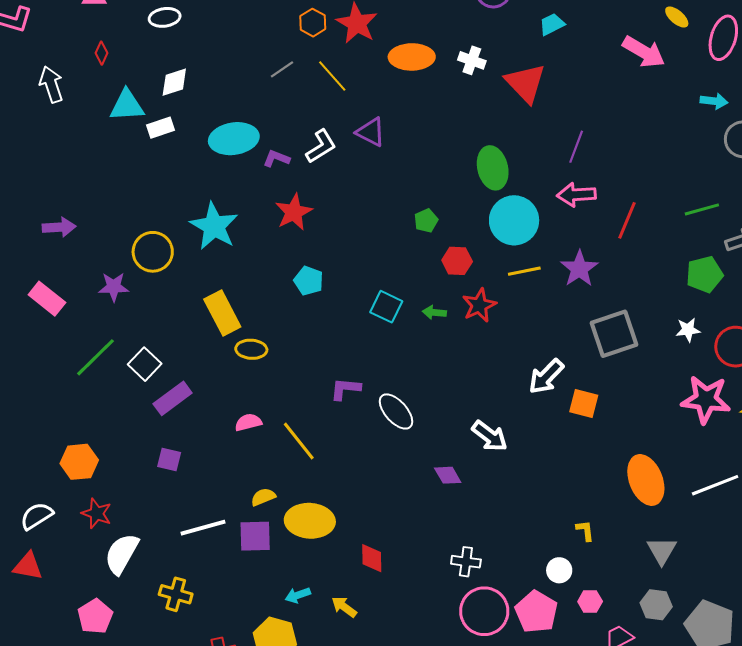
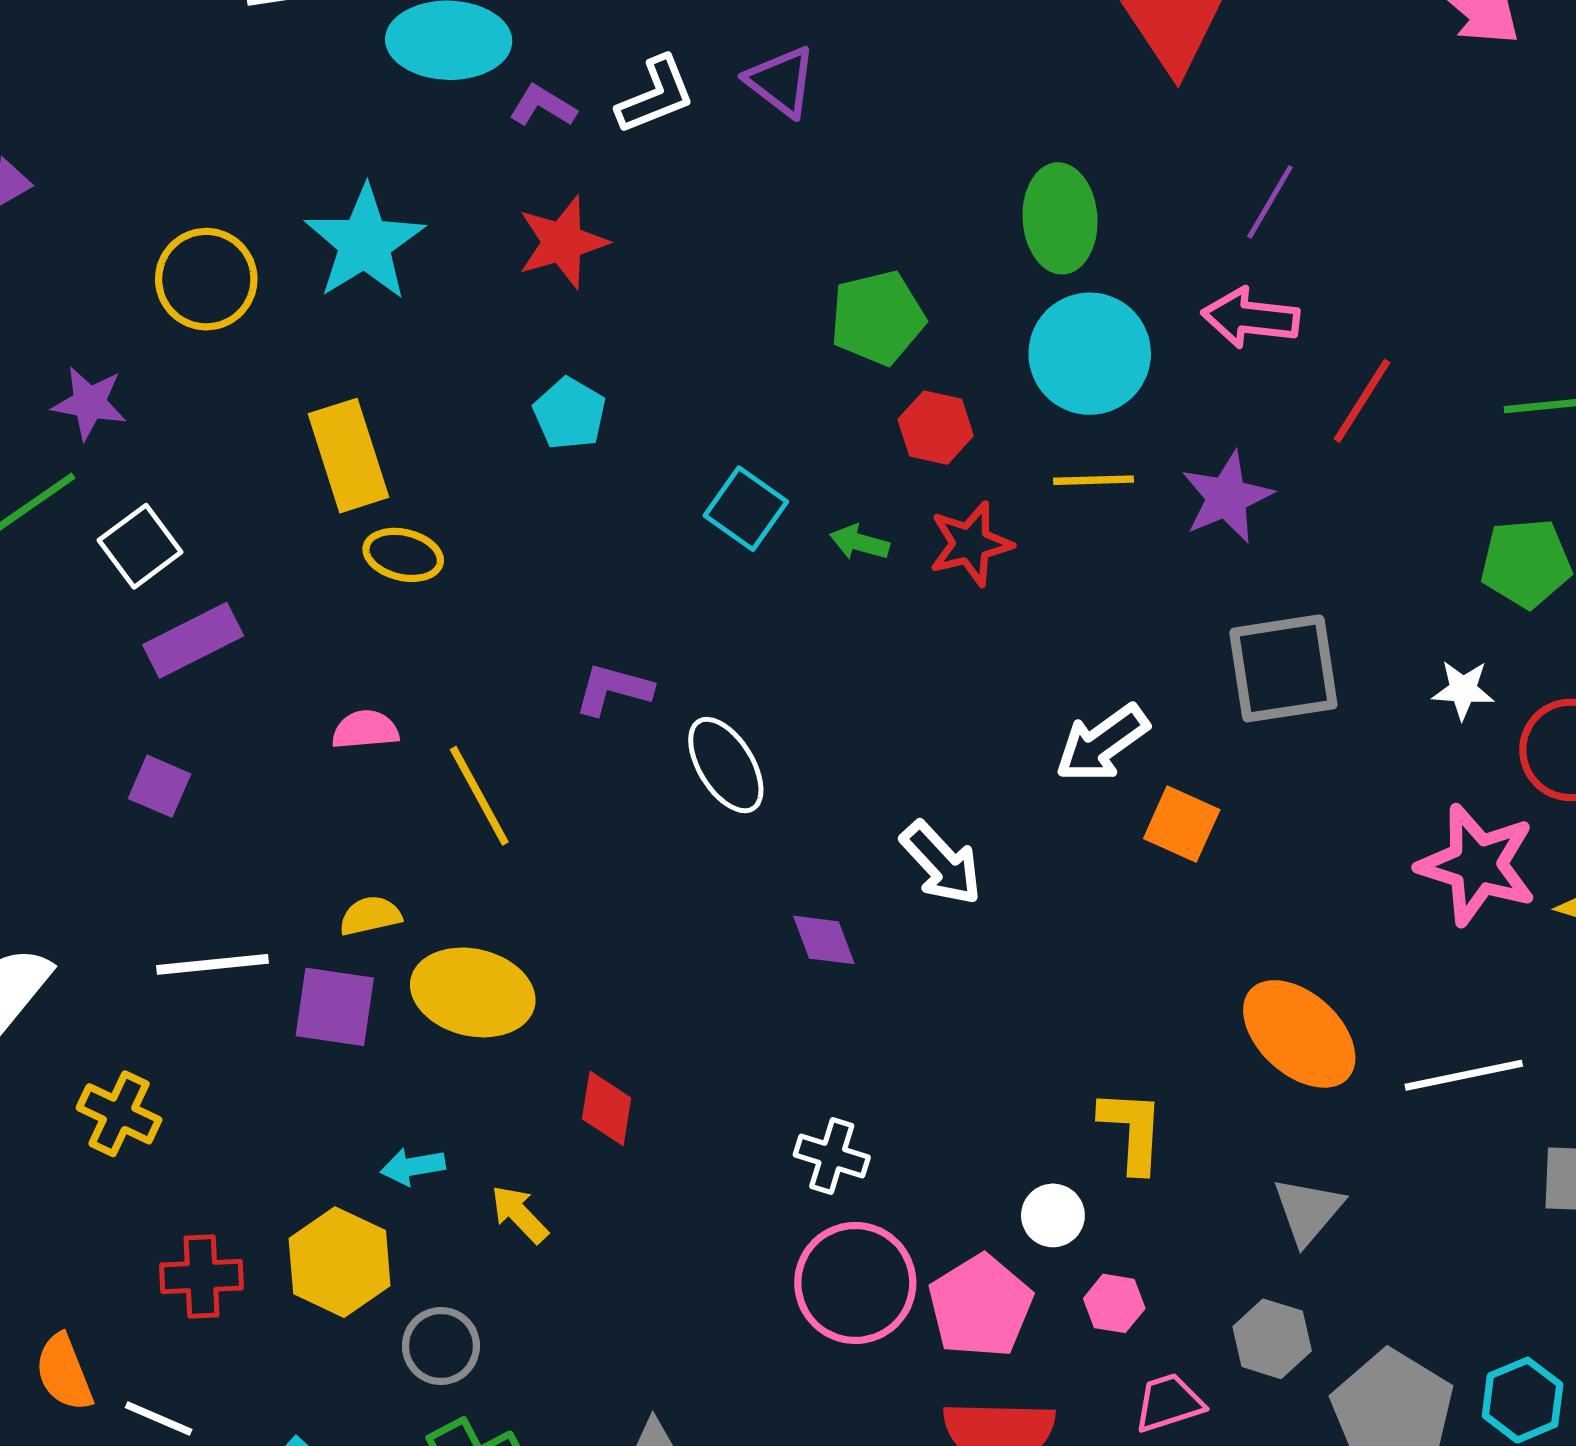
green pentagon: (426, 221) -> (878, 318), size x1.6
purple star: (114, 287) -> (89, 403), moved
orange ellipse: (646, 480) -> (1299, 1034), turned -36
yellow L-shape: (585, 531) -> (1132, 1131), size x1.6

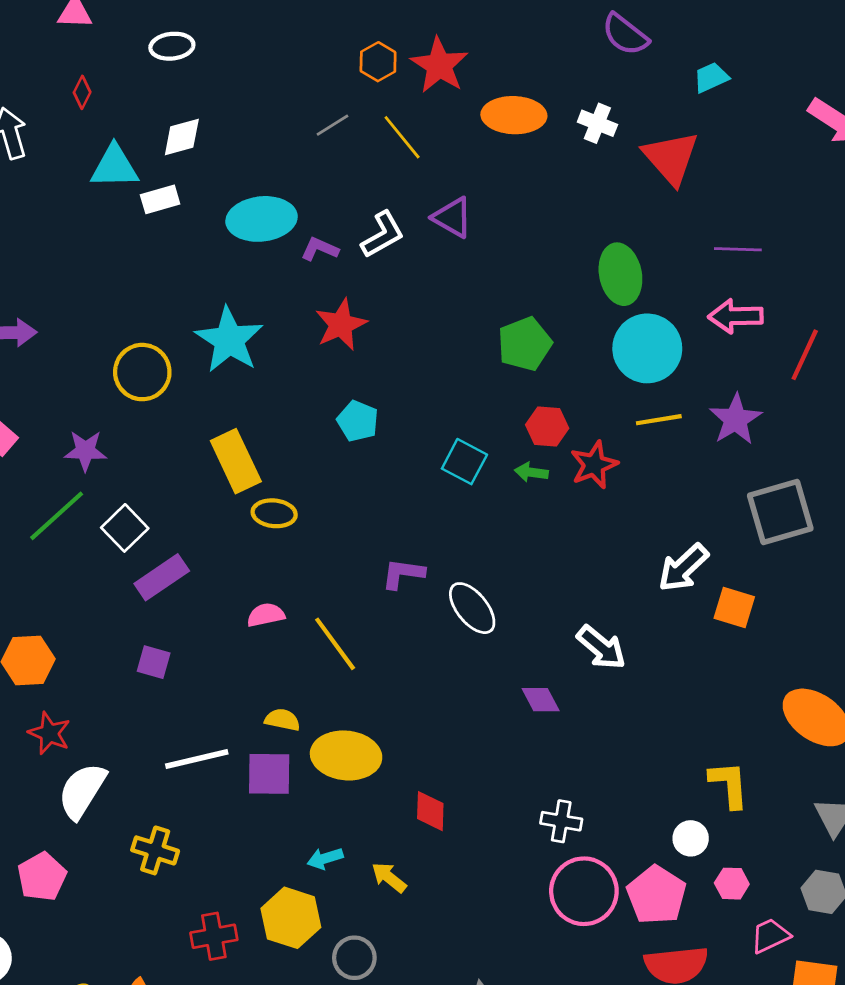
purple line: (1270, 202) -> (738, 249), turned 69
red hexagon: (936, 428) -> (547, 426), moved
yellow semicircle: (370, 916) -> (282, 720), turned 32

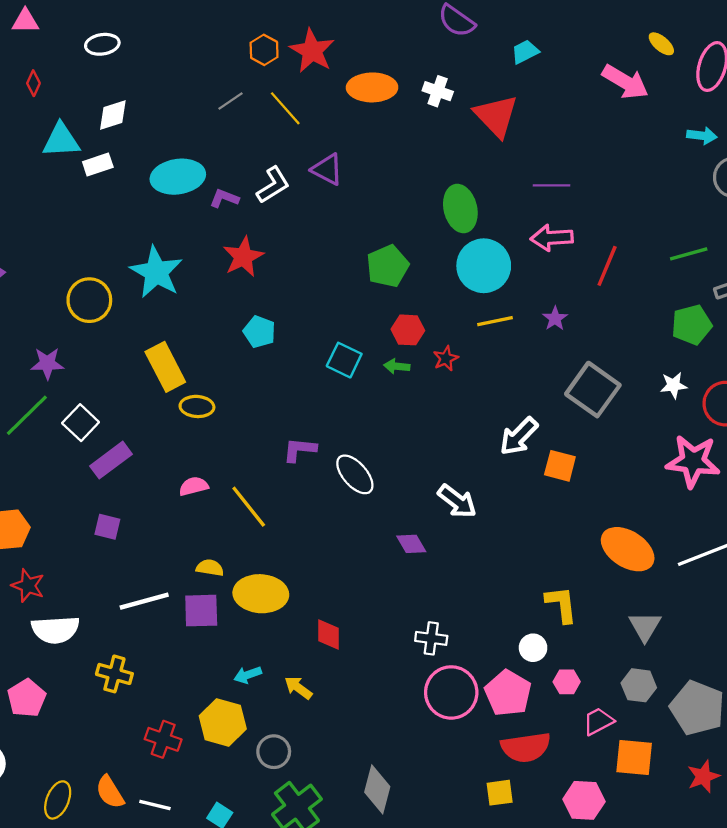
purple star: (736, 419) -> (555, 318), size x0.6
red star: (594, 465) -> (446, 358), size x0.7
gray square: (780, 512) -> (593, 390), turned -36
white semicircle: (82, 791) -> (55, 630), turned -123
red cross: (214, 936) -> (163, 739), turned 32

